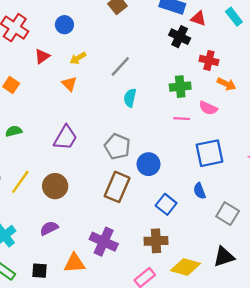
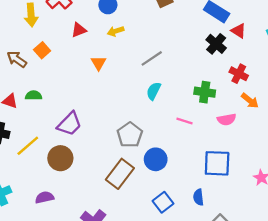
yellow arrow: (78, 58) -> (116, 31), moved
pink semicircle: (208, 108) -> (227, 119), turned -48
pink line: (182, 119) -> (185, 121), moved
purple trapezoid: (65, 138) -> (70, 124), moved

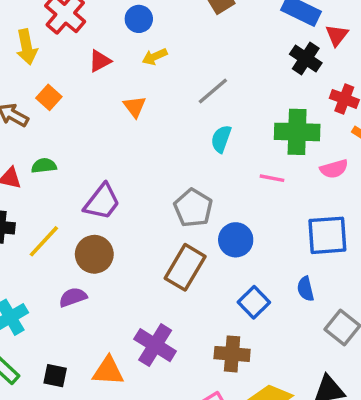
red triangle: (239, 31) -> (337, 35), turned 42
green cross: (205, 92) -> (297, 132), size x1.4
purple semicircle: (44, 197) -> (73, 297), moved

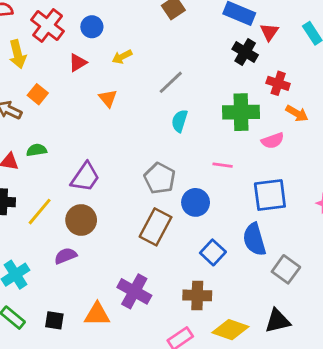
blue circle: (139, 19) -> (92, 27), moved
pink line: (272, 178) -> (223, 165), moved
blue semicircle: (305, 289) -> (254, 239), size x1.6

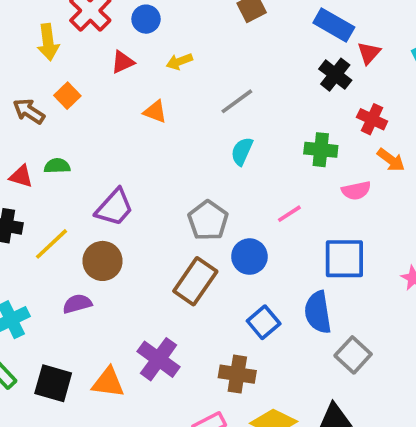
orange triangle: (108, 98) -> (155, 112), turned -36
green cross: (241, 112) -> (321, 150), size x0.7
pink line: (223, 165) -> (289, 214), turned -48
black square: (54, 320) -> (53, 383), size x1.5

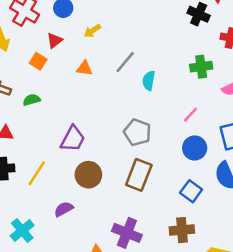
orange square: (67, 96) -> (38, 61), moved
gray line: (237, 101) -> (125, 62), moved
green semicircle: (57, 166) -> (32, 100), moved
blue circle: (249, 257) -> (195, 148), moved
brown circle: (103, 261) -> (88, 175), moved

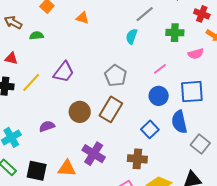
gray line: (125, 62) -> (145, 14), moved
yellow line: (37, 173) -> (31, 82), moved
brown circle: (88, 175) -> (80, 112), moved

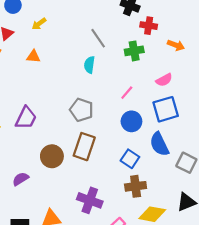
gray line: (145, 14) -> (98, 38), turned -72
red cross: (202, 14) -> (149, 26), moved
pink semicircle: (196, 54) -> (164, 80), moved
purple cross: (94, 154) -> (90, 200), moved
brown cross: (137, 159) -> (136, 186), moved

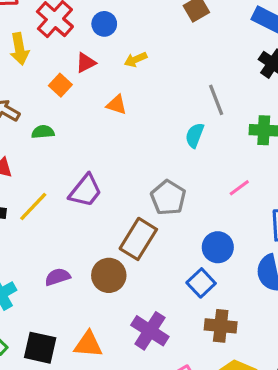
blue circle: (131, 121) -> (218, 247), moved
brown rectangle: (84, 147) -> (138, 239), moved
brown circle: (52, 156) -> (109, 275), moved
blue square: (130, 159) -> (201, 283), moved

